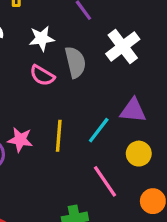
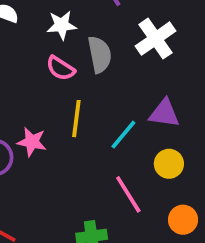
yellow line: (59, 136) -> (76, 119), moved

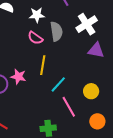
purple triangle: (164, 113) -> (96, 50), moved
cyan line: (123, 135) -> (58, 84), moved

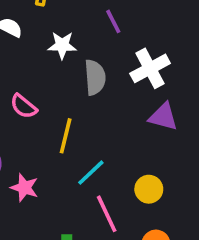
pink semicircle: (35, 38) -> (24, 106), moved
pink star: (18, 77) -> (24, 188), moved

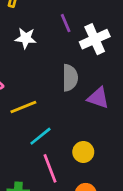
white cross: (150, 68) -> (95, 39), moved
gray semicircle: (95, 77) -> (70, 78), moved
yellow line: (66, 136) -> (23, 107), turned 50

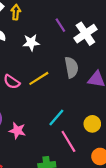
yellow line: (23, 107) -> (39, 78), moved

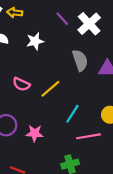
yellow arrow: (16, 12) -> (15, 13), turned -80
yellow line: (39, 78) -> (50, 89), moved
pink line: (68, 141) -> (88, 136), turned -60

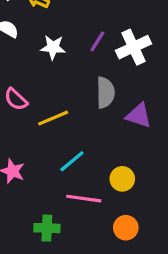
purple line: (62, 19) -> (97, 41), moved, turned 56

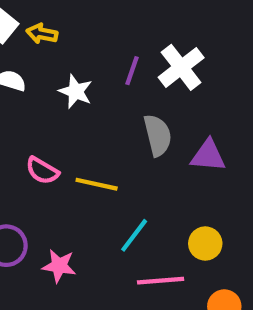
white star: (53, 47) -> (76, 91), turned 30
yellow line: (53, 118) -> (97, 184), turned 48

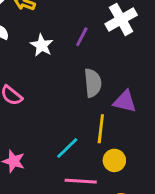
white cross: (181, 67) -> (121, 19), moved
yellow line: (97, 184) -> (101, 129), moved, turned 76

